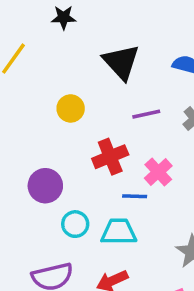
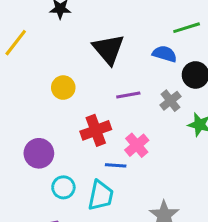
cyan trapezoid: (119, 232) -> (101, 196), turned 100

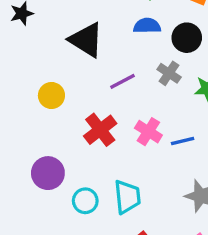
blue line: (116, 165) -> (183, 141), moved

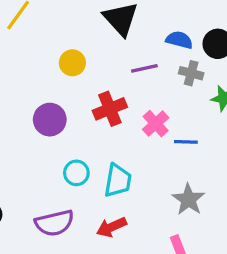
blue semicircle: (147, 26) -> (179, 40), moved
gray cross: (169, 73) -> (191, 73), turned -35
purple circle: (48, 173) -> (50, 120), moved

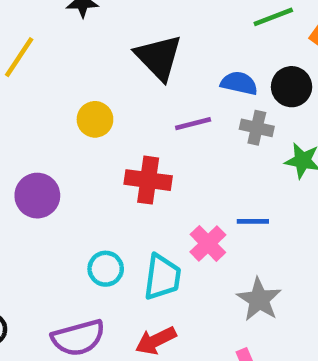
red cross: (110, 109) -> (148, 180), turned 32
purple circle: (50, 120) -> (37, 196), moved
pink cross: (156, 124) -> (208, 243), moved

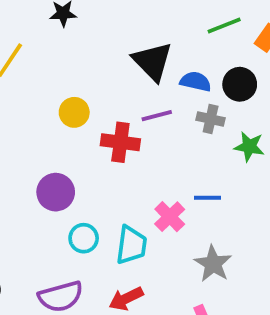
black triangle: (159, 57) -> (153, 61), moved
red cross: (148, 180) -> (120, 142), moved
purple circle: (37, 196) -> (56, 192), moved

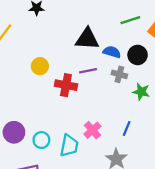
black triangle: (153, 61) -> (87, 39), turned -45
purple circle: (56, 192) -> (14, 132), moved
blue line: (208, 198) -> (127, 129), moved, turned -70

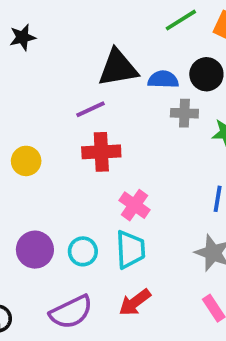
yellow circle: (40, 66) -> (26, 161), moved
purple line: (88, 71) -> (90, 109), moved
pink cross: (92, 130) -> (134, 205), moved

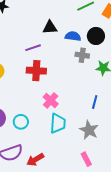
black triangle: (118, 68) -> (50, 27), size x0.7
cyan trapezoid: (130, 249) -> (58, 123), moved
red arrow: (135, 302) -> (35, 160), moved

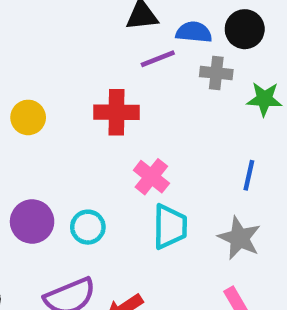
purple line: (33, 48) -> (158, 59), moved

